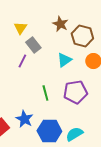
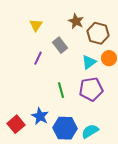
gray rectangle: (33, 45) -> (60, 45), moved
cyan triangle: (64, 60) -> (89, 62), moved

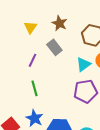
brown star: (76, 21) -> (59, 23), moved
green line: (61, 90) -> (34, 88), moved

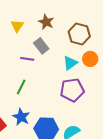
purple line: (32, 60) -> (27, 59), moved, turned 72
green line: (34, 88) -> (21, 87), turned 42

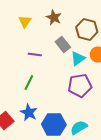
gray rectangle: (41, 46) -> (63, 44), moved

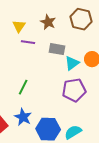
brown hexagon: (87, 30) -> (81, 19), moved
gray rectangle: (63, 44) -> (57, 49), turned -42
purple line: (35, 54) -> (28, 42), moved

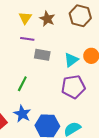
yellow triangle: (19, 26) -> (25, 18), moved
gray rectangle: (57, 49) -> (42, 55), moved

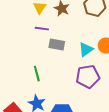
green line: (22, 84) -> (37, 74), turned -42

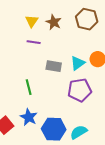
gray rectangle: (57, 45) -> (54, 66), moved

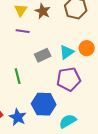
gray rectangle: (54, 66) -> (43, 55), turned -35
blue star: (29, 117) -> (18, 117), moved
blue hexagon: (54, 129) -> (44, 104), moved

